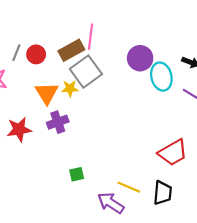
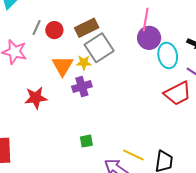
pink line: (90, 37) -> (146, 20), moved
purple cross: (58, 122) -> (82, 87), moved
red trapezoid: (173, 153) -> (178, 93), moved

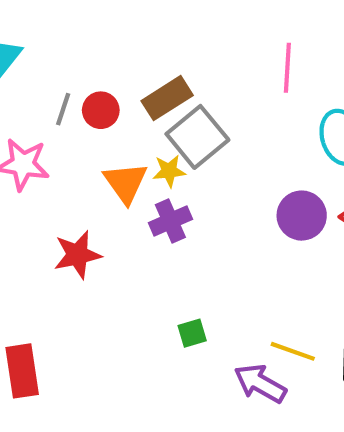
purple circle: (149, 38) -> (302, 216), moved

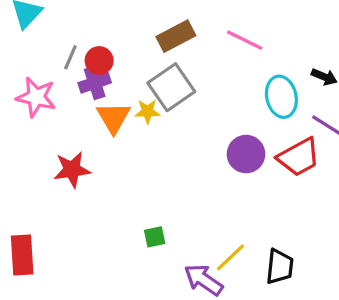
pink line: (287, 68) -> (245, 40), turned -72
brown rectangle: (167, 98) -> (176, 36), moved
purple cross: (170, 221) -> (95, 83), moved
yellow line: (293, 351) -> (230, 257), turned -68

